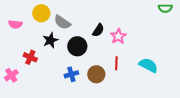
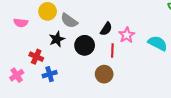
red line: (116, 63) -> (112, 50), moved
cyan semicircle: (148, 65) -> (158, 43), moved
blue cross: (71, 74) -> (50, 74), moved

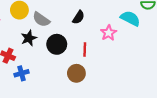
black semicircle: (106, 29) -> (78, 17), moved
pink star: (127, 35) -> (109, 33), moved
cyan semicircle: (158, 43) -> (130, 18), moved

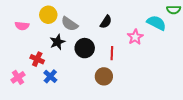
blue cross: (22, 73) -> (50, 76), turned -32

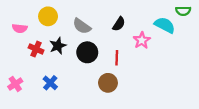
black semicircle: (106, 22) -> (119, 24), moved
gray semicircle: (70, 24) -> (82, 26), moved
red cross: (37, 59) -> (36, 49), moved

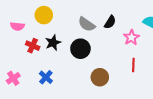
gray semicircle: (82, 26) -> (87, 24), moved
red line: (117, 58) -> (133, 65), moved

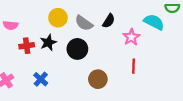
yellow circle: (44, 15) -> (58, 18), moved
red cross: (33, 46) -> (27, 46), turned -32

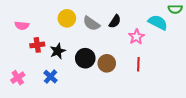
black star: (48, 43) -> (58, 51), moved
black circle: (77, 49) -> (85, 58), moved
brown circle: (98, 79) -> (107, 63), moved

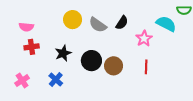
red cross: (37, 45) -> (32, 47), moved

